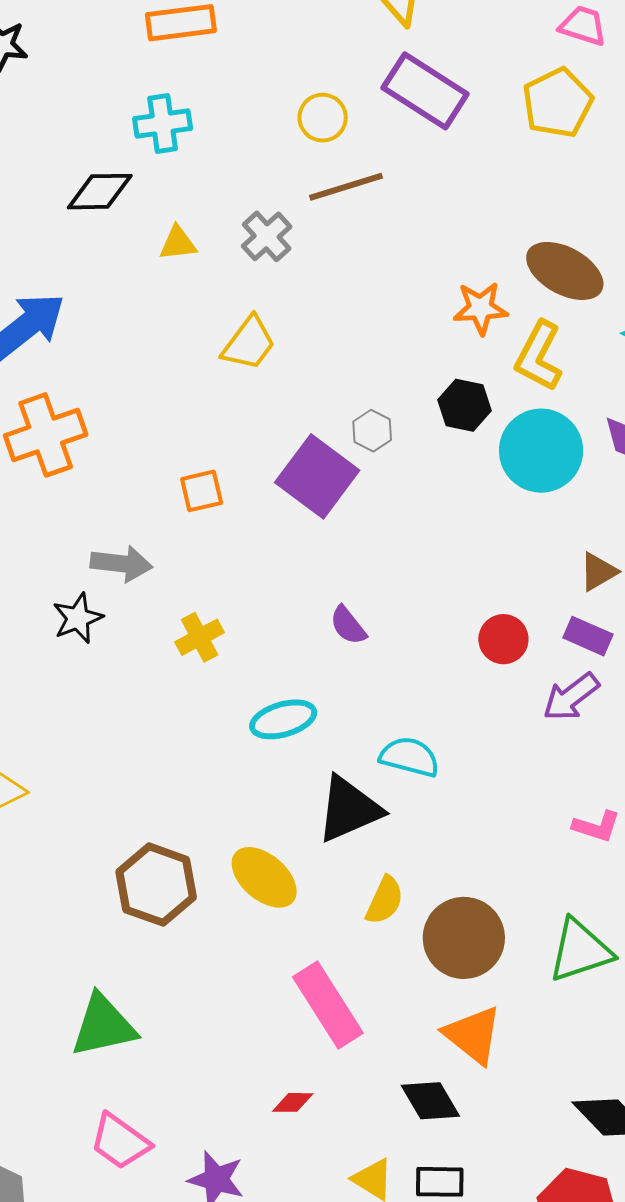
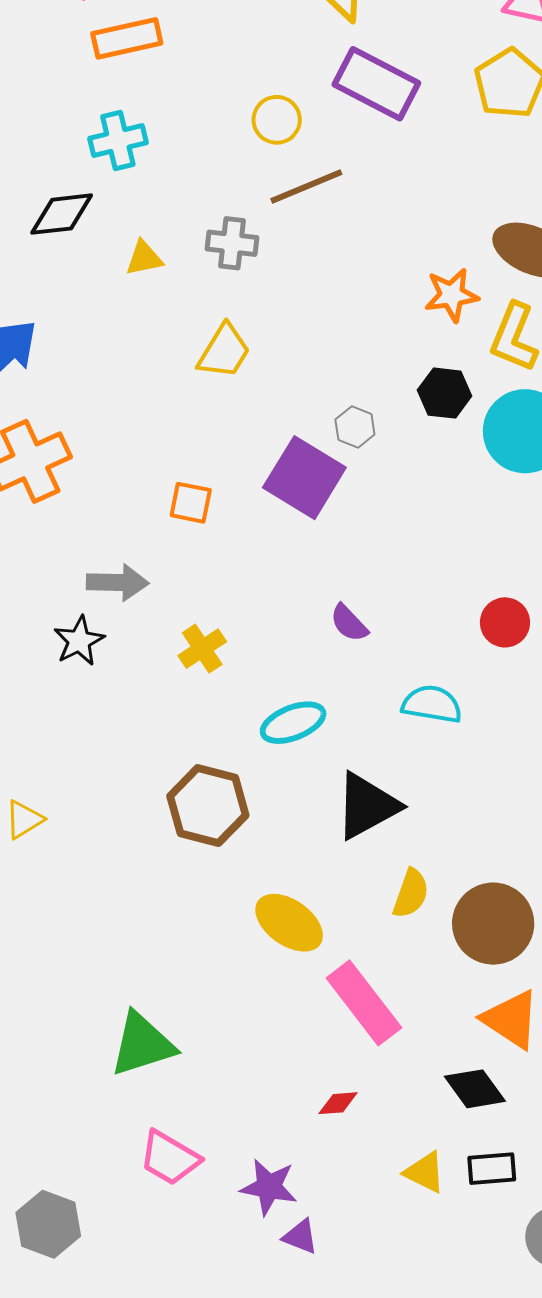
gray cross: (267, 236) -> (232, 243), turned -36
orange square: (202, 491) -> (191, 503), turned 30
cyan semicircle: (409, 757) -> (432, 704), moved
yellow ellipse: (264, 877) -> (289, 923), moved
brown hexagon: (156, 885) -> (208, 806), moved

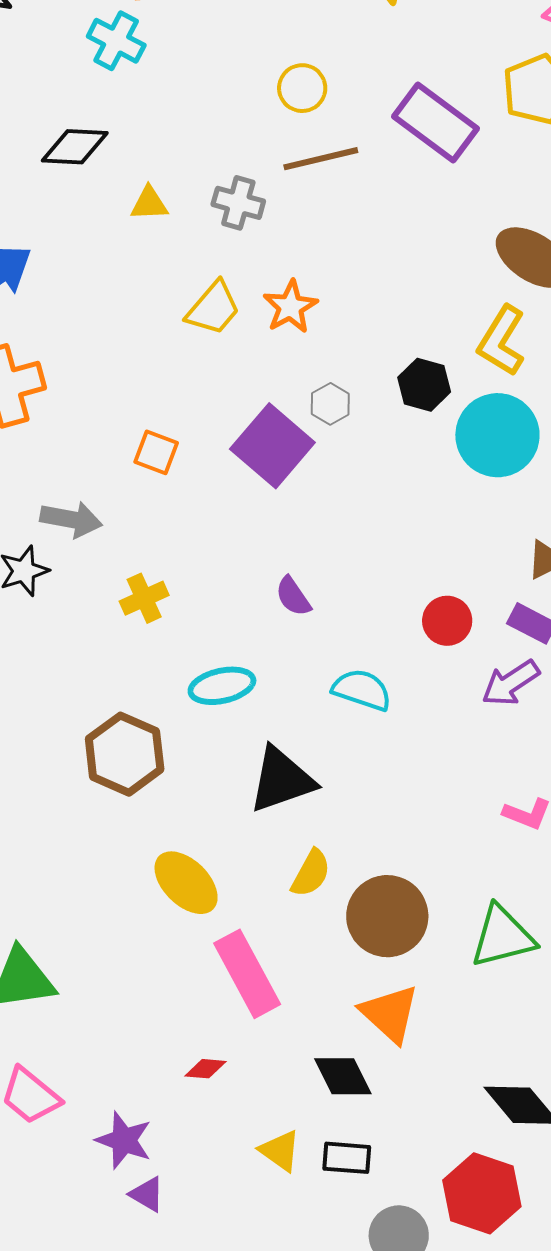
purple rectangle: (376, 84) -> (436, 122), moved
cyan cross: (118, 140) -> (116, 41), moved, turned 32
orange star: (452, 295) -> (290, 307), moved, turned -30

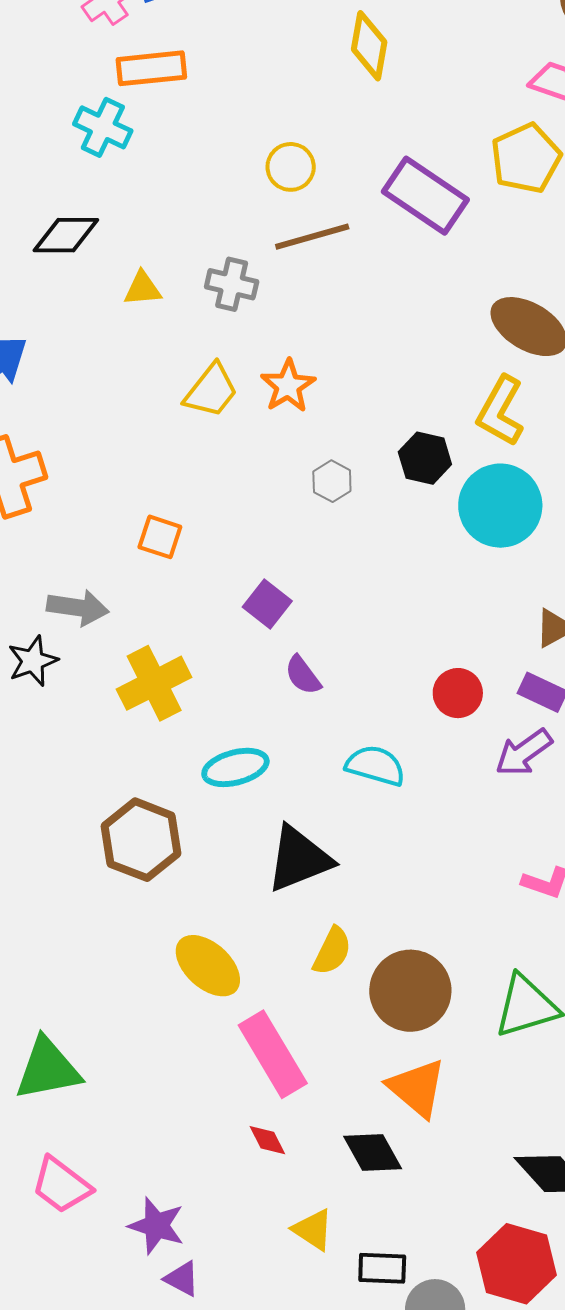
purple square: (272, 446) -> (267, 604), moved, size x0.6
yellow cross: (144, 598) -> (154, 683), size x1.5
red diamond: (205, 1069) -> (267, 1140), moved, turned 60
black rectangle: (347, 1158) -> (382, 1268), moved

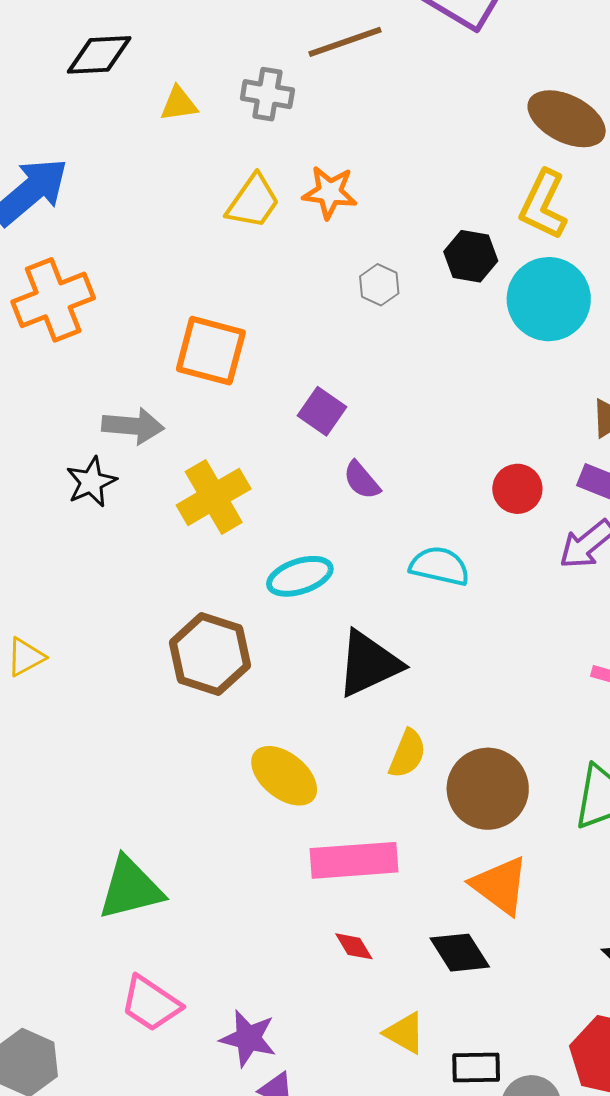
orange star: (288, 386) -> (330, 192), turned -30
orange square: (160, 537) -> (211, 351), size x1.6
pink rectangle: (273, 1054) -> (354, 860), turned -60

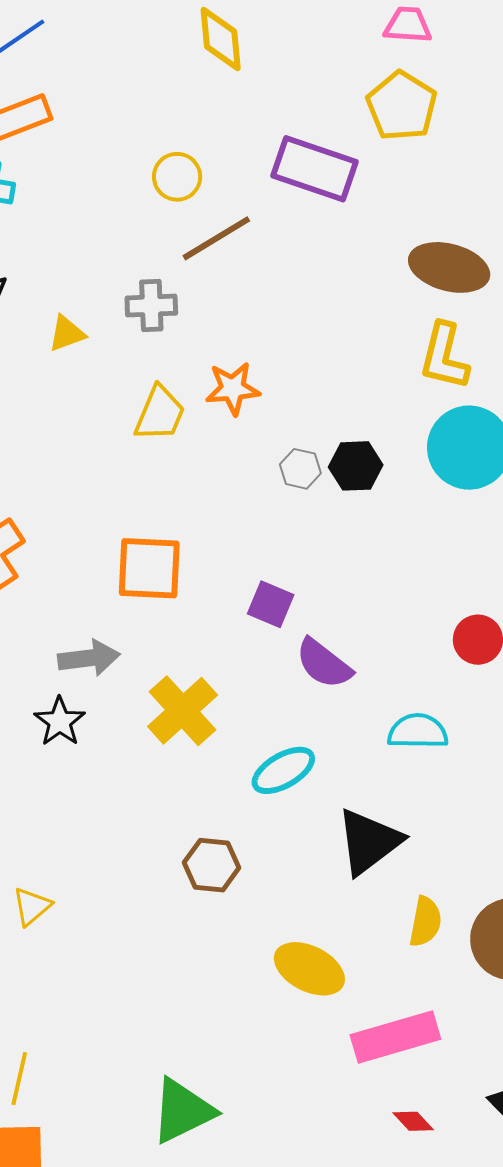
black hexagon: (471, 256) -> (356, 466), moved
purple semicircle: (362, 480) -> (324, 664), size x1.4
brown hexagon: (210, 654) -> (212, 865), size x0.7

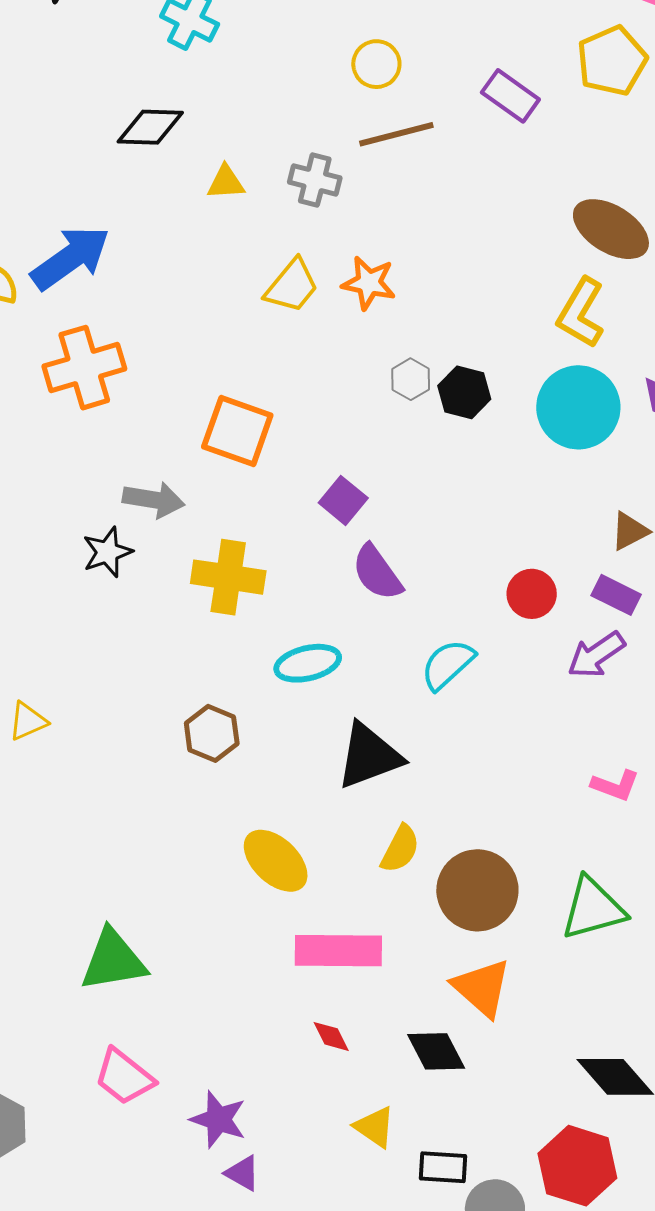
purple rectangle: (315, 169) -> (510, 96), size x0.7
yellow cross: (183, 711) -> (228, 577), turned 34
cyan semicircle: (418, 731) -> (448, 665), turned -60

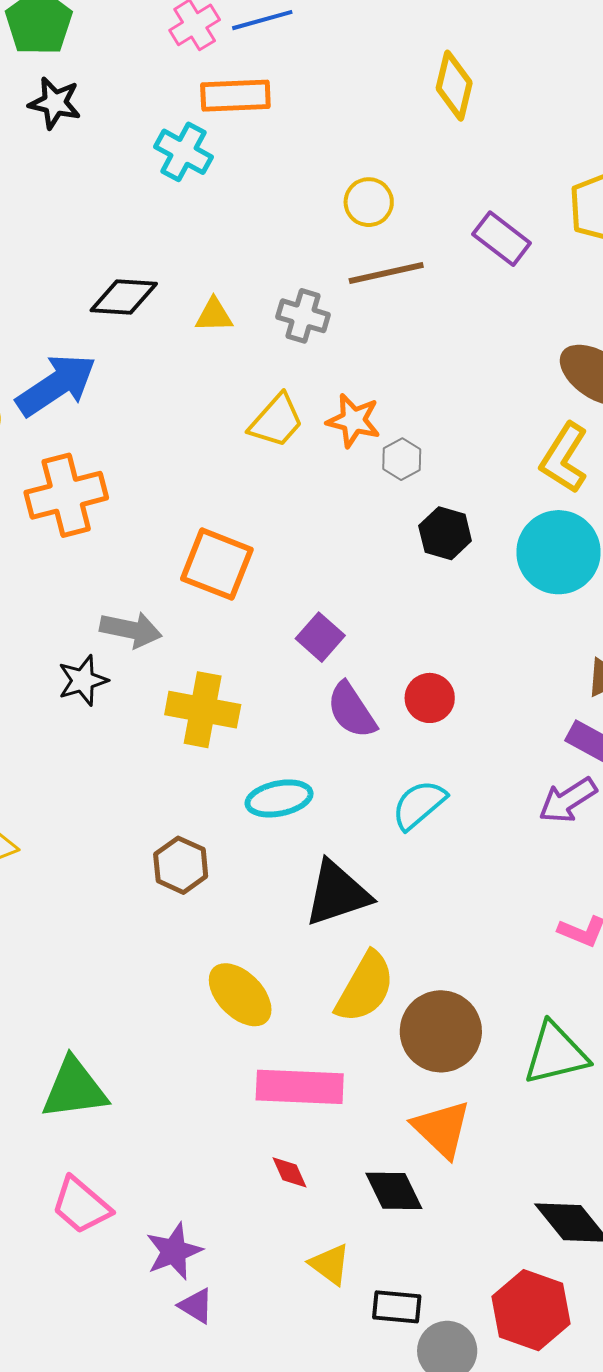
black diamond: (150, 127) -> (124, 297), moved
gray hexagon: (411, 379) -> (402, 459), moved
red circle: (532, 594) -> (430, 698), moved
yellow semicircle: (400, 849) -> (365, 987), size x1.5
purple star: (218, 1119) -> (174, 1251), turned 30

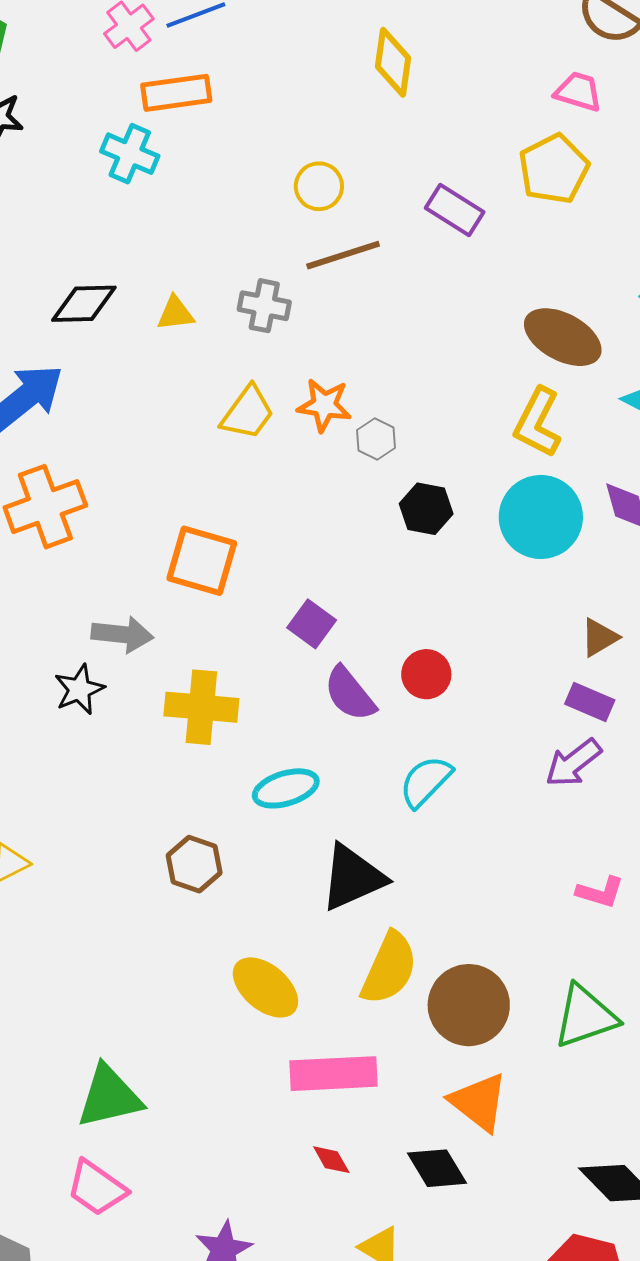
pink trapezoid: (81, 1205) -> (97, 1188), moved

